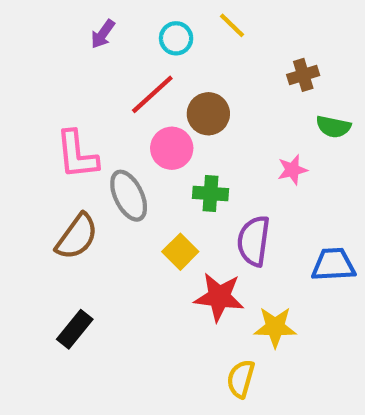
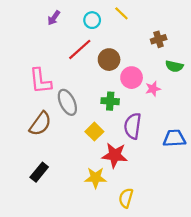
pink circle: (172, 148) -> (132, 78), moved
yellow star: (275, 327) -> (96, 178), moved

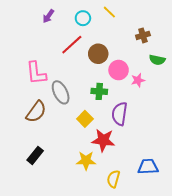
blue trapezoid: (174, 138) -> (148, 167), moved

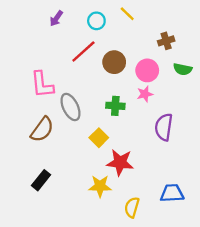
pink circle: (119, 70) -> (147, 70), moved
pink star: (138, 80) -> (145, 94), moved
purple semicircle: (120, 114) -> (164, 127), moved

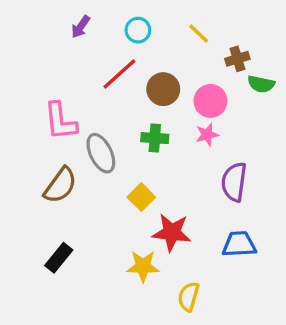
yellow line: (127, 14) -> (199, 33), moved
green semicircle: (183, 69) -> (261, 84), moved
green cross: (115, 106) -> (155, 138), moved
blue trapezoid: (172, 193) -> (239, 244), moved

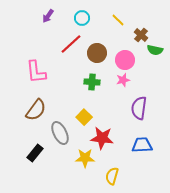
brown cross: (237, 59) -> (141, 35), turned -32
gray ellipse: (101, 153) -> (60, 133), moved

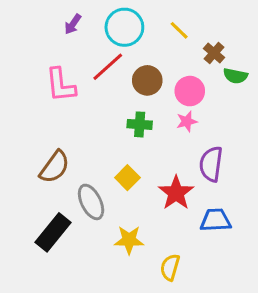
cyan circle: (82, 18) -> (124, 27), size x1.6
pink L-shape: (36, 72) -> (61, 85), moved
red star: (102, 138) -> (176, 193), moved, turned 30
black rectangle: (35, 153) -> (53, 232), size x1.4

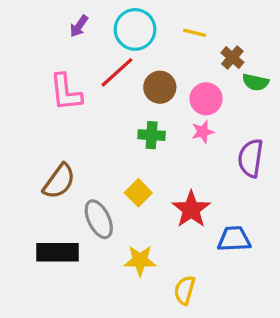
yellow line: (179, 30) -> (194, 33), turned -30
purple semicircle: (211, 164) -> (251, 158), moved
black rectangle: (53, 232) -> (57, 252), turned 51

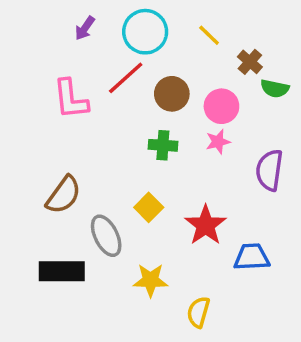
yellow line: (194, 33) -> (209, 35), turned 30

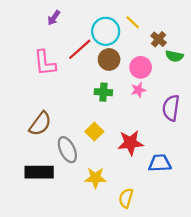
cyan circle: (145, 32) -> (106, 31), moved
red star: (206, 225) -> (130, 143), turned 30

